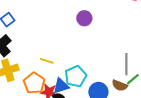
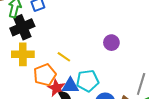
purple circle: (84, 18) -> (111, 43), moved

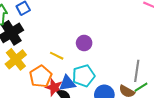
purple circle: (111, 43) -> (84, 43), moved
yellow cross: (23, 54) -> (16, 59), turned -30

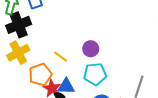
cyan pentagon: (84, 76) -> (95, 74), moved

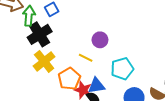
purple circle: (91, 49) -> (100, 40), moved

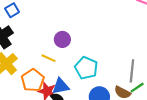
cyan pentagon: (122, 69) -> (86, 68), turned -30

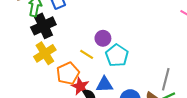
cyan pentagon: (86, 68) -> (117, 55), moved
blue triangle: (61, 86) -> (105, 85), moved

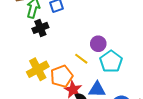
black cross: (43, 26) -> (40, 28), size x0.7
yellow cross: (45, 53) -> (38, 69), moved

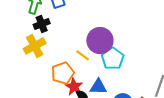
purple circle: (98, 44) -> (100, 41), size x1.6
yellow cross: (38, 69) -> (35, 46), moved

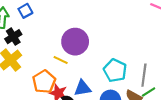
cyan pentagon: (113, 59) -> (115, 70), moved

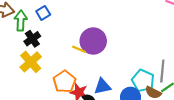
yellow line: (61, 60) -> (79, 49), moved
cyan pentagon: (115, 70) -> (143, 81), moved

